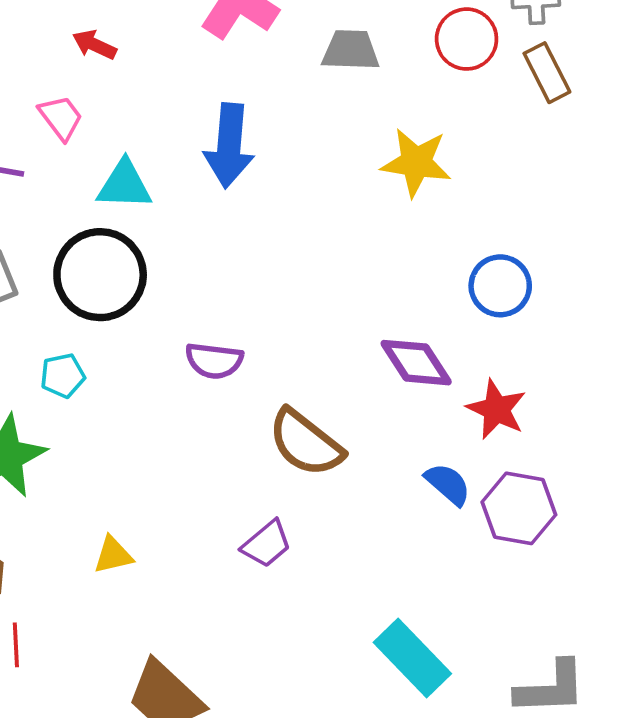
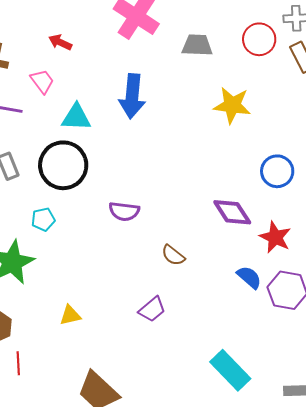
brown semicircle: (306, 443) -> (173, 255), size x0.6

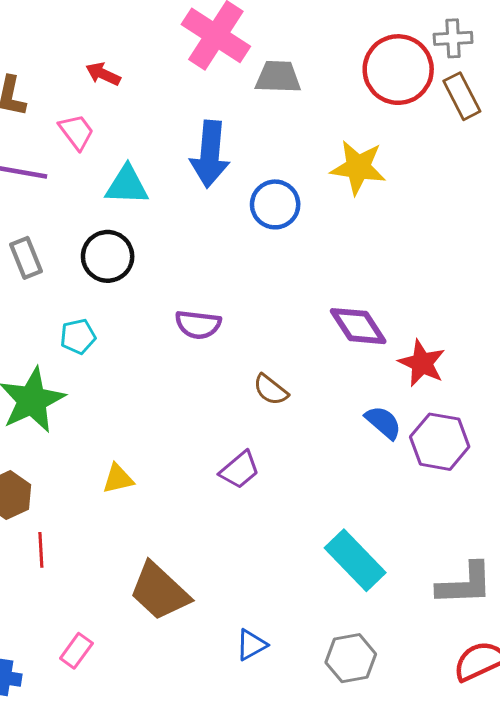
red circle: (259, 39) -> (398, 70), size x1.4
gray trapezoid: (197, 45) -> (278, 77), moved
black circle: (63, 165) -> (108, 256), size x0.7
blue circle: (277, 171) -> (275, 204), moved

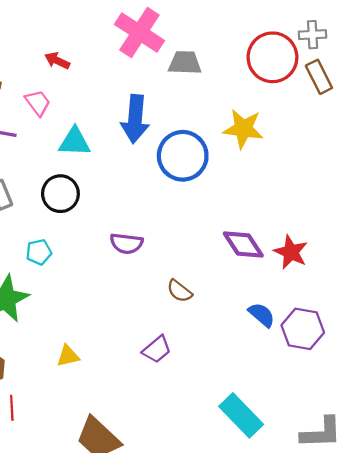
blue circle: (275, 204) -> (183, 156), size x1.4
red star: (422, 363) -> (291, 252), moved

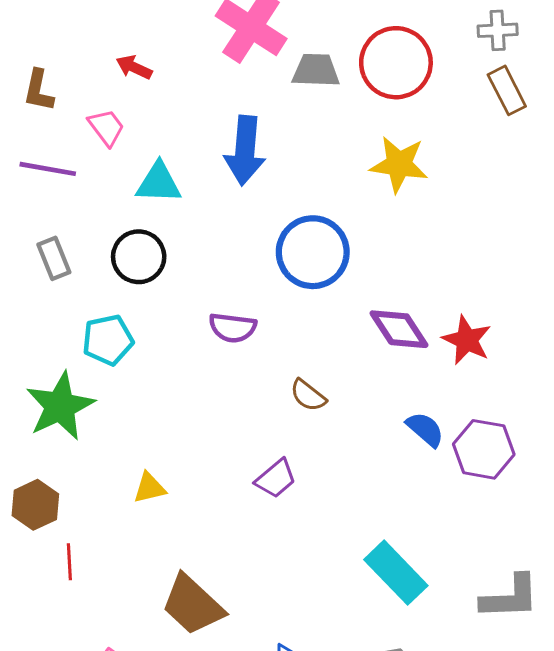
red circle: (272, 57) -> (396, 63), moved
blue circle: (183, 156) -> (313, 252), moved
cyan pentagon: (39, 252) -> (108, 340), size x1.4

